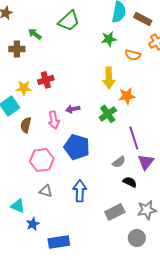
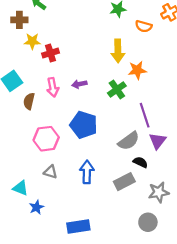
yellow star: (24, 88) -> (32, 41), moved
pink arrow: (54, 120) -> (53, 87), moved
gray semicircle: (119, 162) -> (129, 141), size x1.5
gray rectangle: (115, 212) -> (124, 182), moved
blue rectangle: (59, 242) -> (78, 227), moved

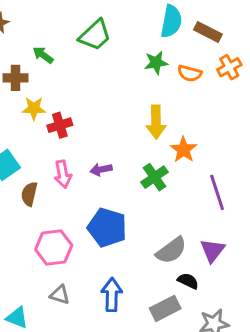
orange semicircle: (144, 26) -> (190, 73), moved
orange star: (137, 70) -> (184, 150), turned -30
purple line: (145, 115) -> (217, 192), moved

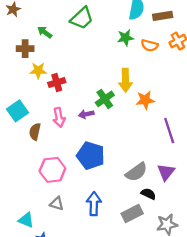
brown rectangle: (208, 32) -> (163, 16), turned -36
orange star: (184, 150) -> (145, 100), turned 30
green cross: (154, 177) -> (105, 99), moved

